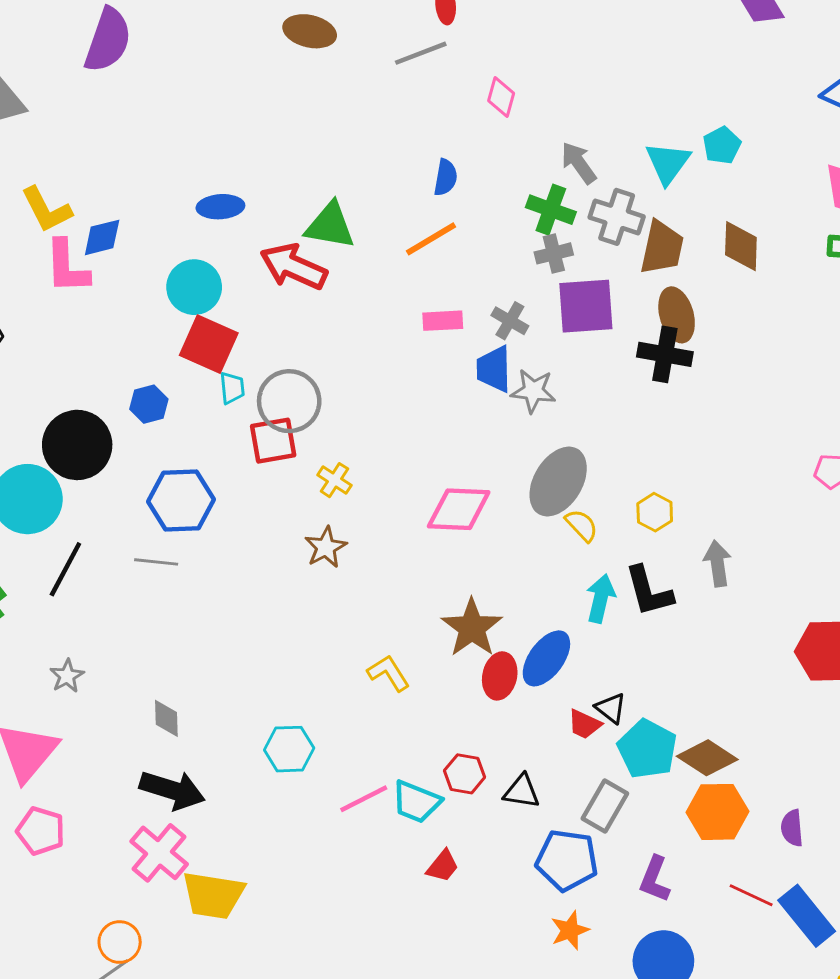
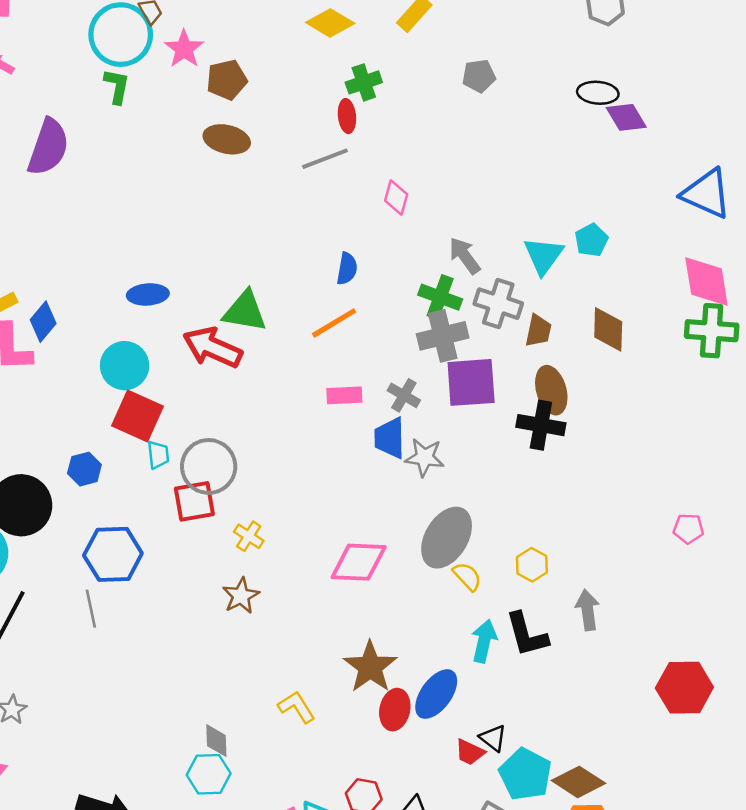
blue diamond: (102, 237) -> (43, 322), turned -36
brown trapezoid: (662, 248) -> (538, 331), size x0.7
gray cross: (554, 253) -> (443, 336), size x1.5
gray line: (156, 562) -> (91, 609), turned 72
gray diamond: (166, 718) -> (216, 741), moved

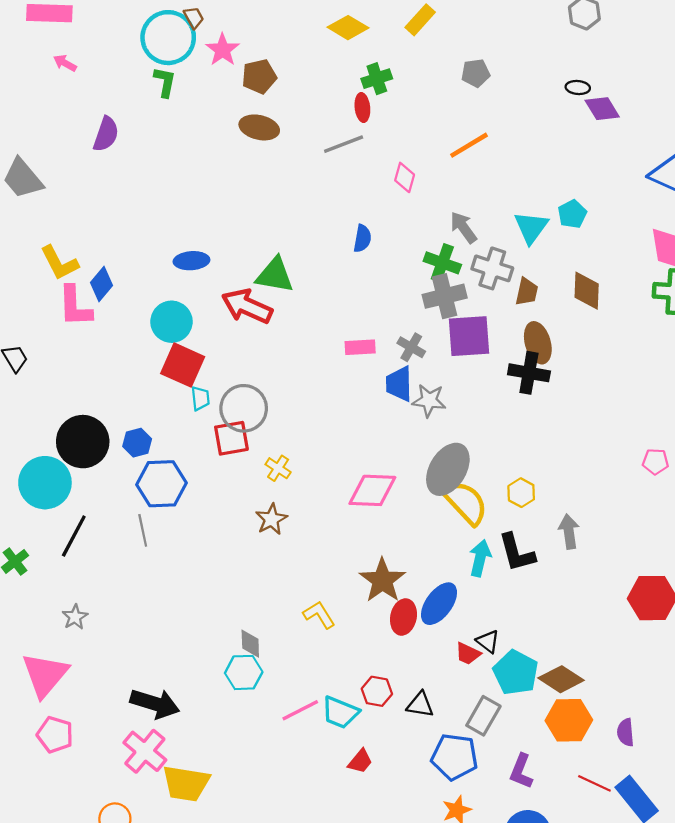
black ellipse: (598, 93) -> (578, 88), size x0.7
purple semicircle: (48, 147) -> (106, 134), size x0.7
orange line: (334, 323) -> (469, 145), moved
blue hexagon: (84, 469) -> (137, 443), moved
yellow semicircle: (467, 576) -> (466, 503), size x1.8

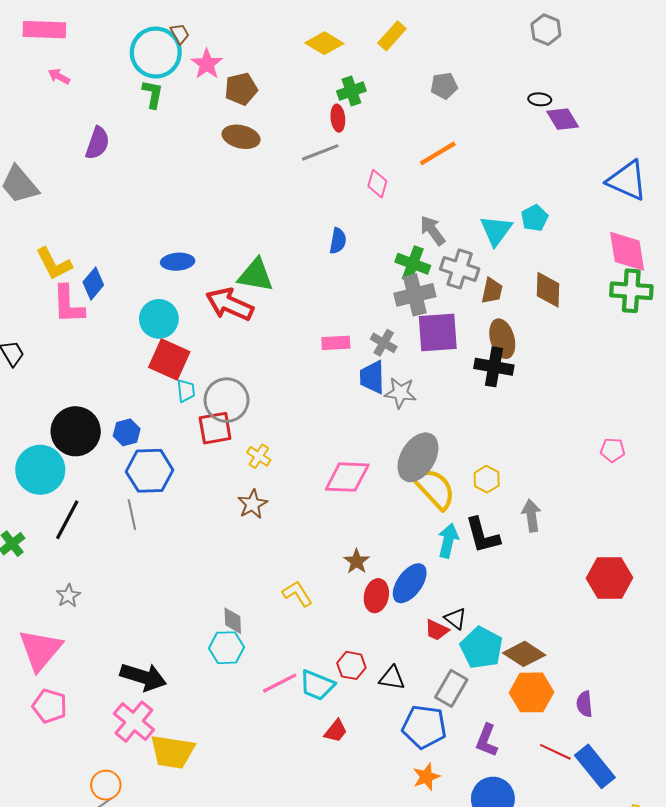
brown star: (382, 580) -> (357, 561), size x0.6

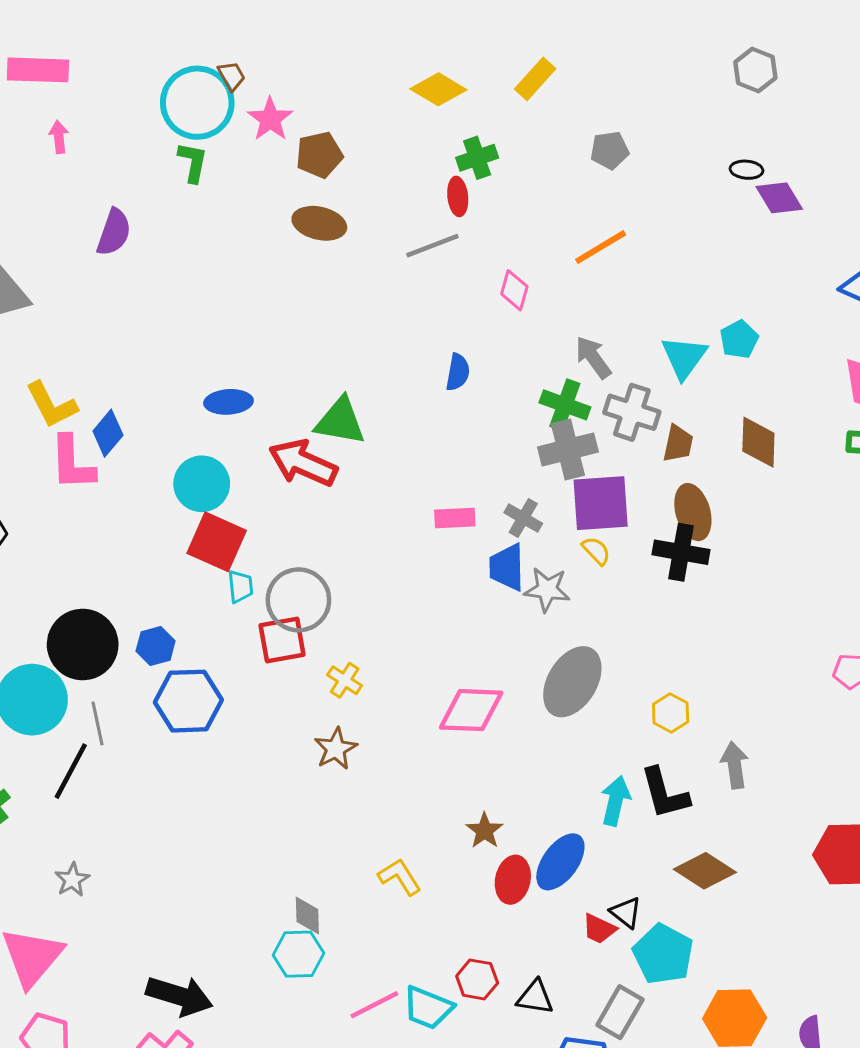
pink arrow: (59, 76) -> (59, 137), turned 55
yellow semicircle: (435, 489) -> (596, 551), moved, size x0.5
gray line: (132, 515) -> (98, 723), moved
brown diamond: (524, 654) -> (705, 871), moved

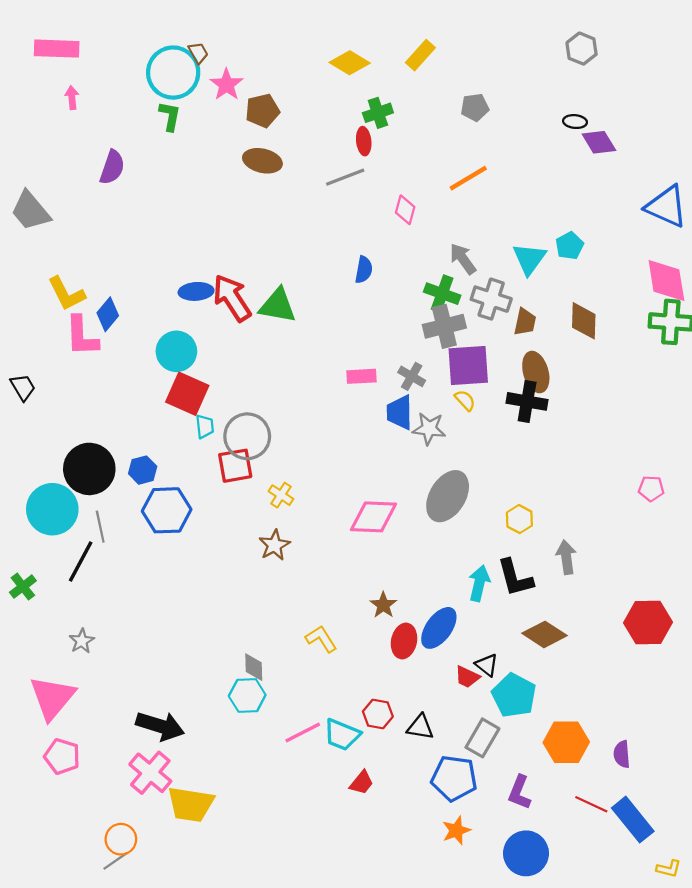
red arrow: (303, 463) -> (232, 298), moved, turned 33

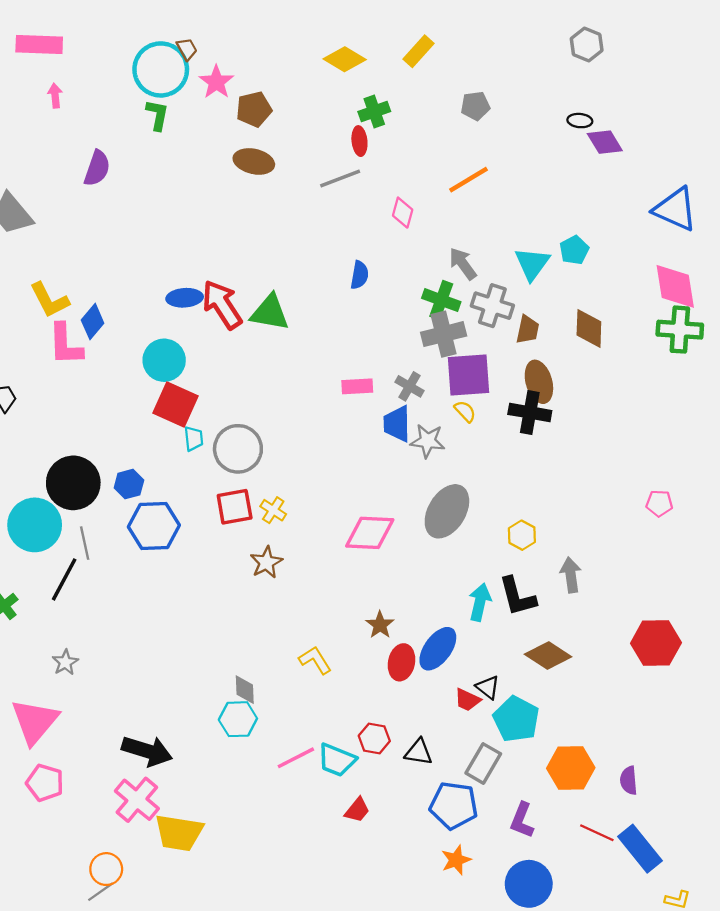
red square: (235, 466) -> (235, 507), moved

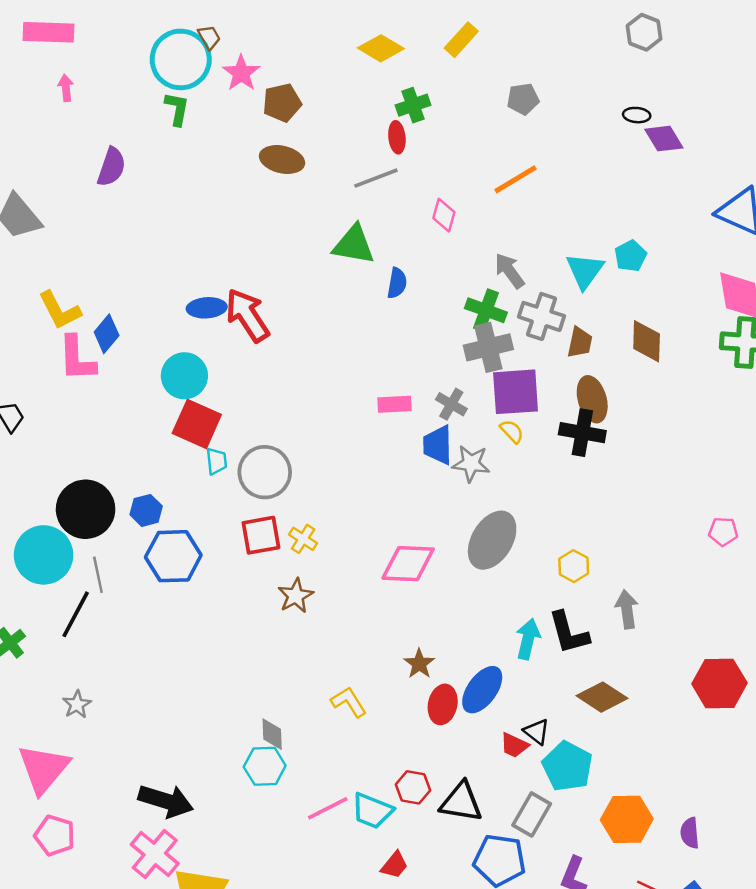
green triangle: (270, 313) -> (354, 245), moved
black triangle: (419, 752) -> (461, 802), size x1.4

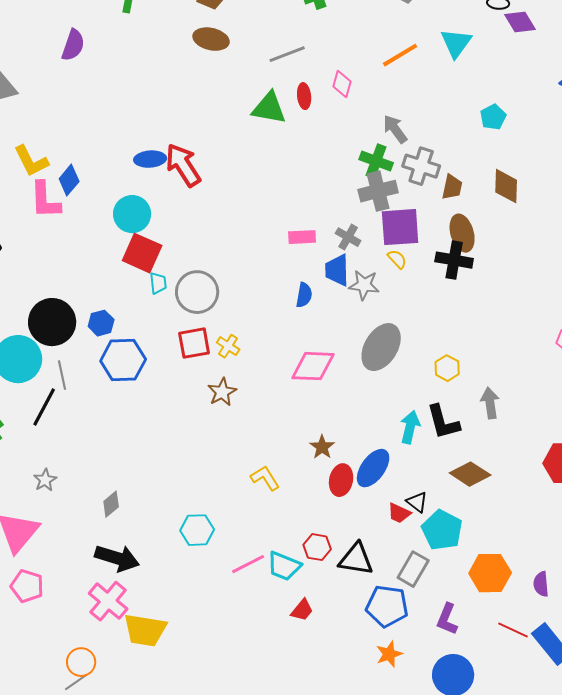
red ellipse: (397, 137) -> (304, 96), moved
cyan triangle: (585, 271) -> (456, 43), moved
blue semicircle: (397, 283) -> (304, 295), moved
gray diamond: (272, 734) -> (111, 504), moved, turned 52

